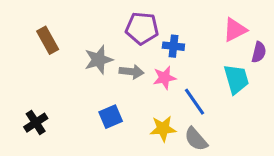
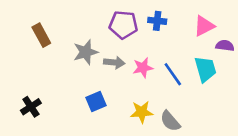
blue cross: (173, 46) -> (157, 21), moved
purple semicircle: (259, 52) -> (225, 46), turned -96
blue line: (194, 102) -> (173, 74), moved

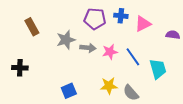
pink triangle: (204, 26) -> (143, 24), moved
cyan trapezoid: (205, 69) -> (158, 69), moved
blue square: (96, 102) -> (69, 91), moved
black cross: (31, 107) -> (20, 68), moved, turned 35

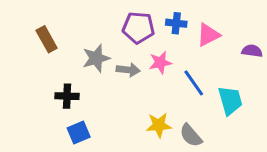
pink star: (110, 52) -> (160, 63), moved
black cross: (20, 68) -> (67, 96), moved
blue square: (69, 91) -> (79, 132), moved

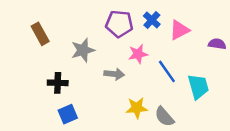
blue cross: (176, 23) -> (152, 20), turned 36
gray arrow: (128, 70) -> (114, 74), moved

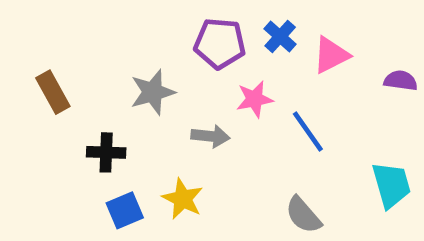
brown rectangle: (40, 34) -> (53, 92), moved
cyan trapezoid: (198, 87) -> (391, 185), moved
yellow star: (137, 108) -> (183, 199), moved, turned 30

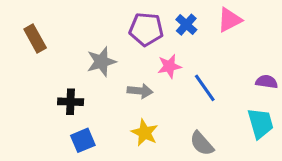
pink triangle: (331, 55) -> (230, 20), moved
purple semicircle: (401, 81) -> (267, 82), moved
brown rectangle: (53, 92) -> (35, 38), moved
yellow star: (183, 199) -> (145, 133), moved

